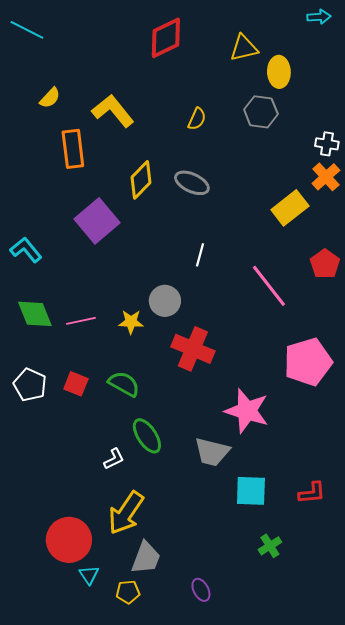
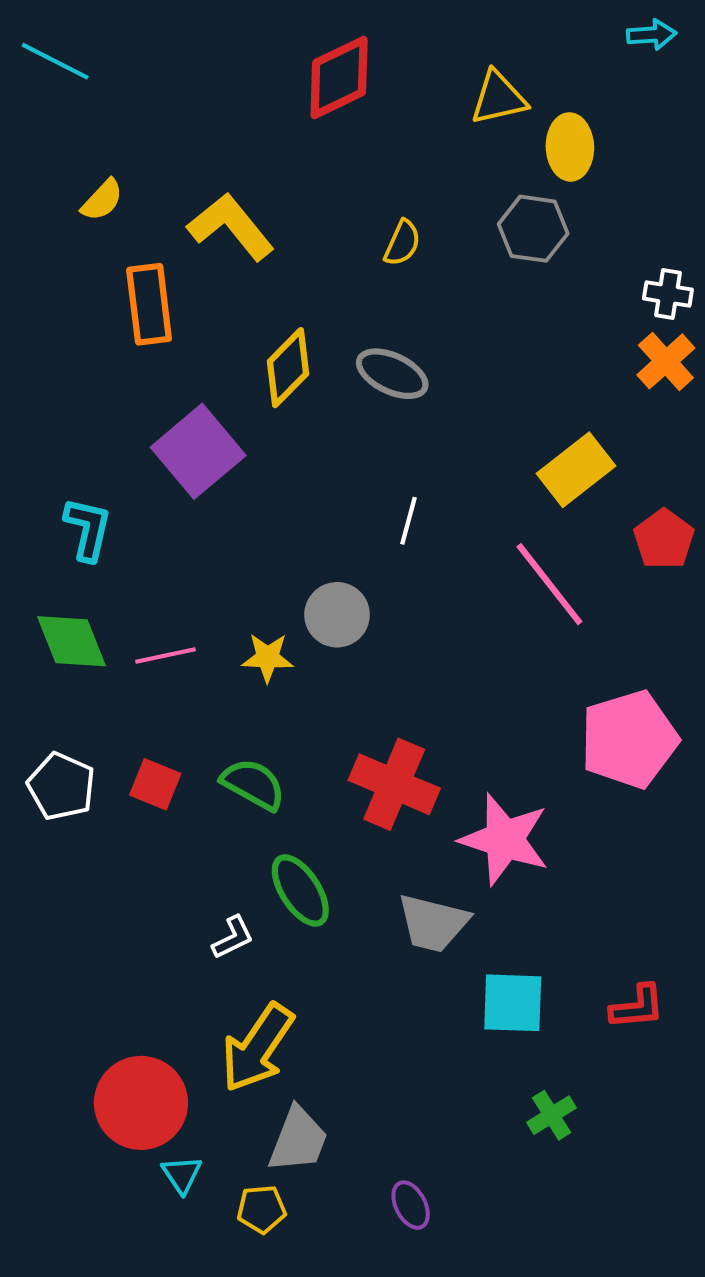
yellow rectangle: (290, 208) -> (576, 470), moved
cyan L-shape: (26, 250) -> (88, 529), moved, turned 52
red cross: (193, 349) -> (394, 784), moved

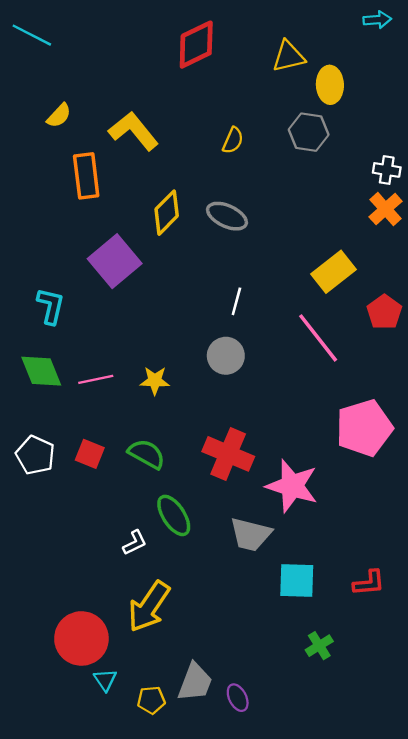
gray circle: (337, 615) -> (226, 356), moved
gray trapezoid: (298, 1140) -> (195, 682), moved

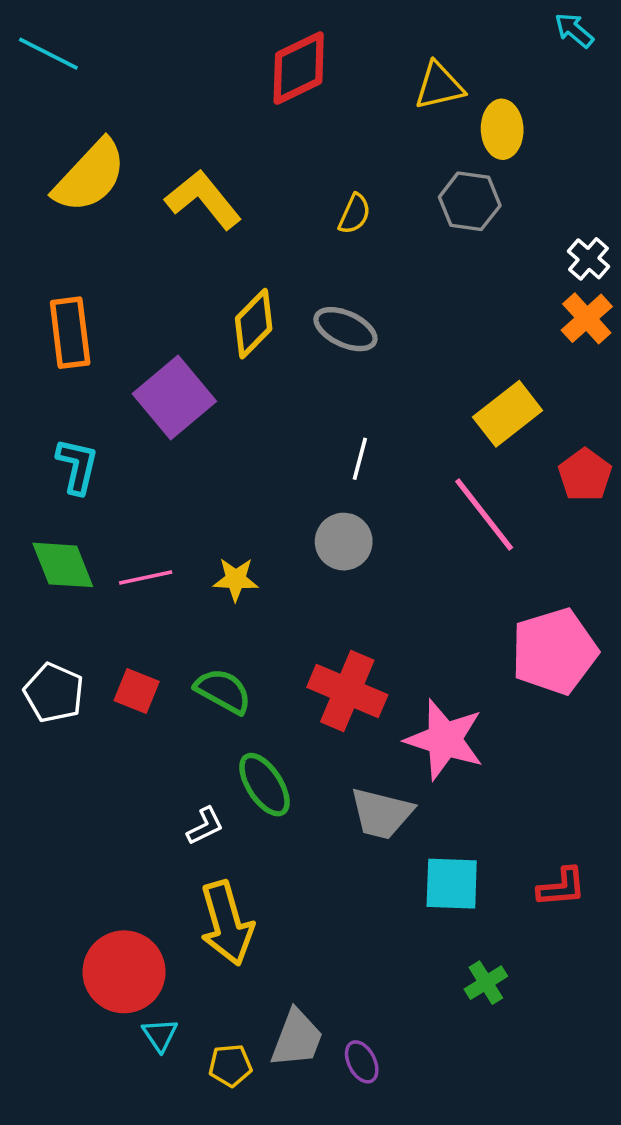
cyan arrow: (377, 20) -> (574, 30), turned -136
yellow semicircle: (59, 116) -> (90, 176), size x2.0
white cross: (387, 170) -> (589, 259), turned 32
orange rectangle: (86, 176) -> (70, 333), moved
yellow arrow: (149, 607) -> (227, 923), turned -50

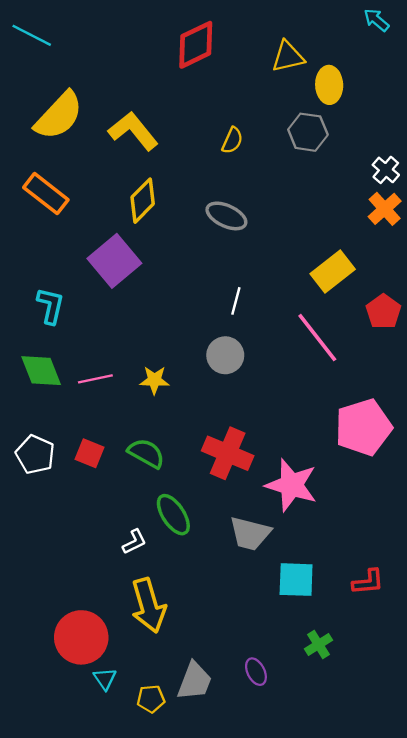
yellow diamond: (254, 324) -> (143, 201), moved
orange rectangle: (70, 333) -> (46, 194), moved, turned -45
purple ellipse: (362, 1062) -> (256, 672), moved

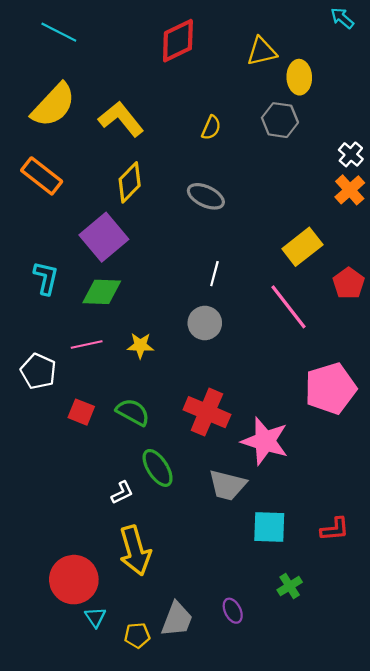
cyan line: (32, 35) -> (59, 32), moved
green diamond: (41, 371) -> (102, 292), moved, turned -66
white pentagon: (35, 454) -> (38, 371), moved

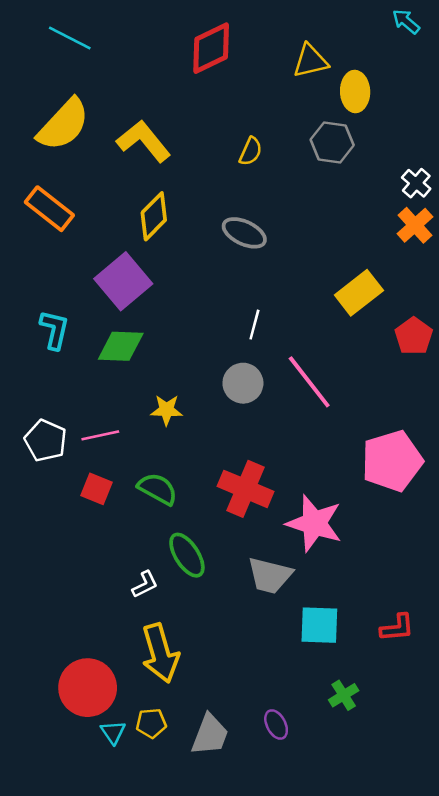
pink line: (289, 307) -> (309, 382), moved
pink line: (87, 344) -> (100, 435), moved
yellow pentagon: (137, 635) -> (151, 723), moved

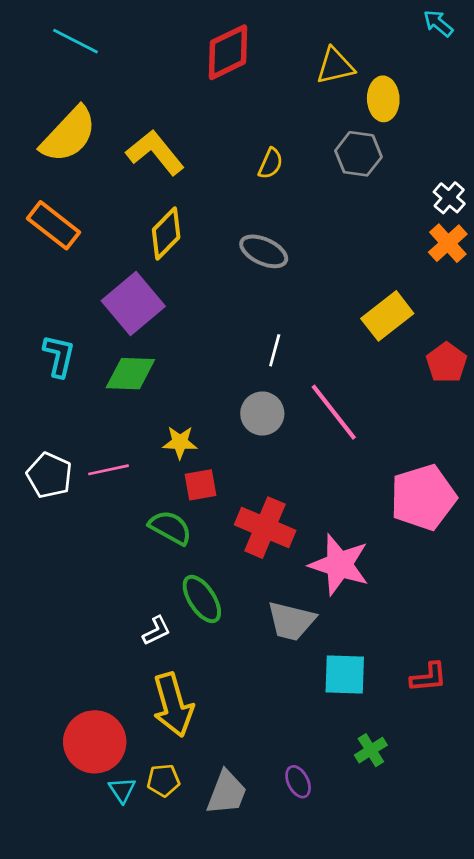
red square: (96, 489) -> (200, 485), moved, turned -32

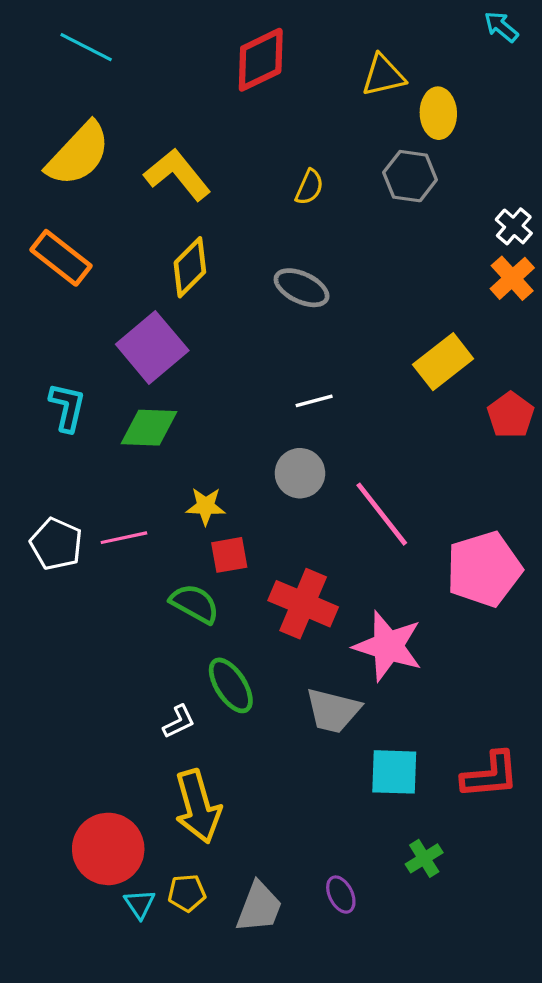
white line: (275, 350) -> (314, 401), turned 60
pink line: (334, 412) -> (382, 514), moved
red L-shape: (429, 677) -> (490, 775), size x1.4

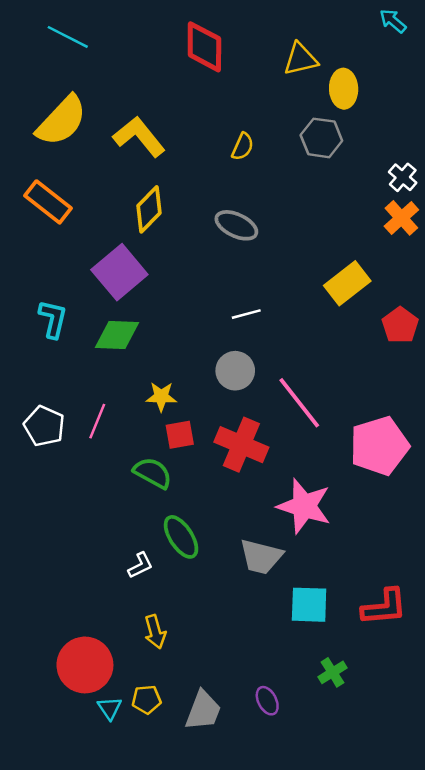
red diamond: (261, 60) -> (204, 47), turned -64
pink line: (124, 538) -> (97, 421), turned -56
red cross: (303, 604) -> (241, 445), moved
yellow arrow: (198, 806) -> (155, 632), size x0.6

